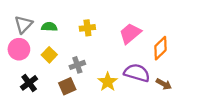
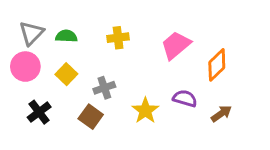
purple semicircle: (137, 73) -> (185, 98), size x0.7
brown arrow: (164, 84) -> (221, 114), turned -64
brown square: (67, 86) -> (91, 117), turned -30

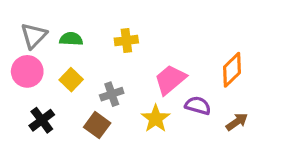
pink trapezoid: (176, 45) -> (170, 80), moved

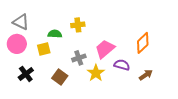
gray triangle: (34, 36) -> (21, 22), turned -48
green semicircle: (71, 39) -> (55, 34), moved
yellow square: (71, 80) -> (44, 49), turned 32
gray cross: (112, 94) -> (79, 58), moved

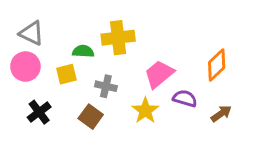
yellow cross: (78, 25) -> (118, 38), size x1.5
gray cross: (79, 58) -> (106, 86), moved, turned 32

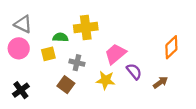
orange diamond: (217, 65) -> (171, 47), moved
purple semicircle: (185, 98) -> (134, 71), turned 35
yellow star: (145, 111) -> (106, 80), turned -30
black cross: (39, 112) -> (21, 90), moved

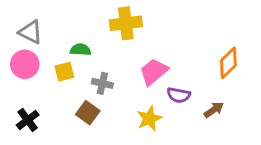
yellow cross: (86, 27) -> (126, 23), moved
purple semicircle: (134, 71) -> (179, 95), turned 140
yellow star: (106, 80) -> (149, 119), moved, turned -30

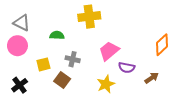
yellow square: (64, 72) -> (43, 64), moved

